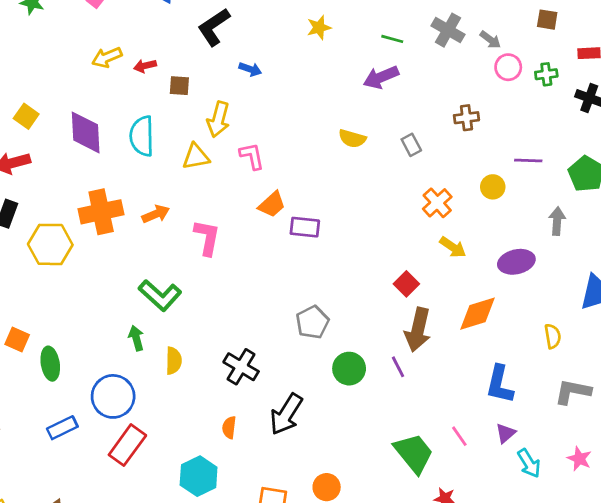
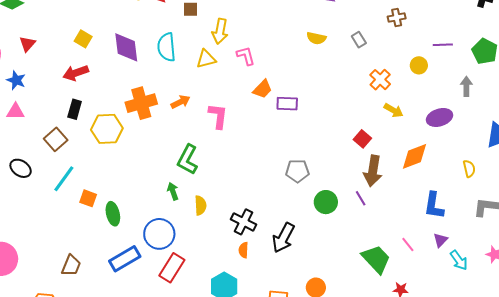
green L-shape: (160, 295) -> (188, 159), turned 80
gray pentagon: (312, 322) -> (297, 171), turned 30
black cross: (241, 367) -> (243, 222), moved
blue rectangle: (62, 428) -> (125, 259), size x1.4

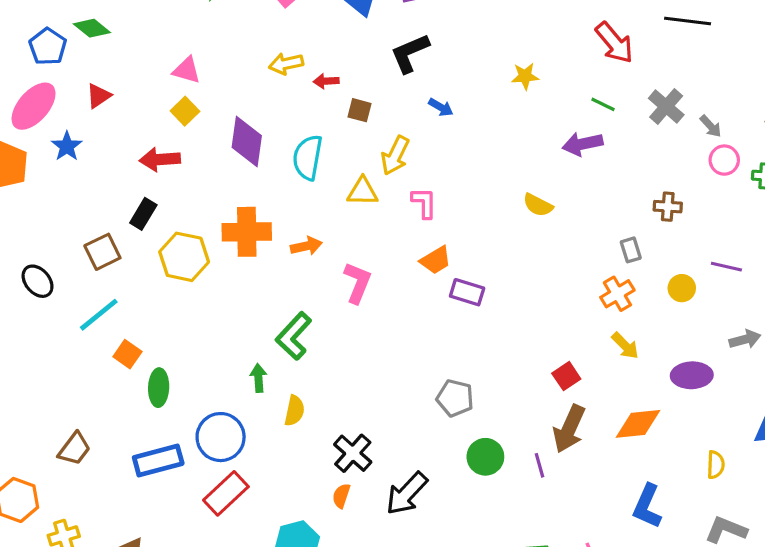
gray rectangle: (359, 40) -> (631, 250), moved
gray arrow: (466, 86) -> (745, 339), turned 60
pink triangle: (15, 112) -> (187, 70), moved

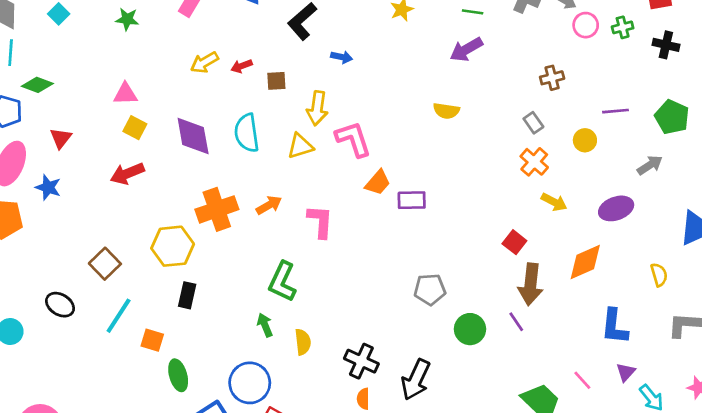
pink L-shape: (424, 203) -> (353, 139), size x1.4
black rectangle: (143, 214) -> (187, 295), moved
green ellipse: (159, 388) -> (178, 375), moved

